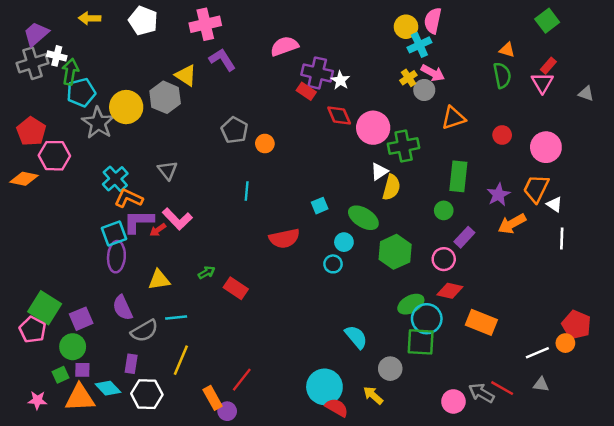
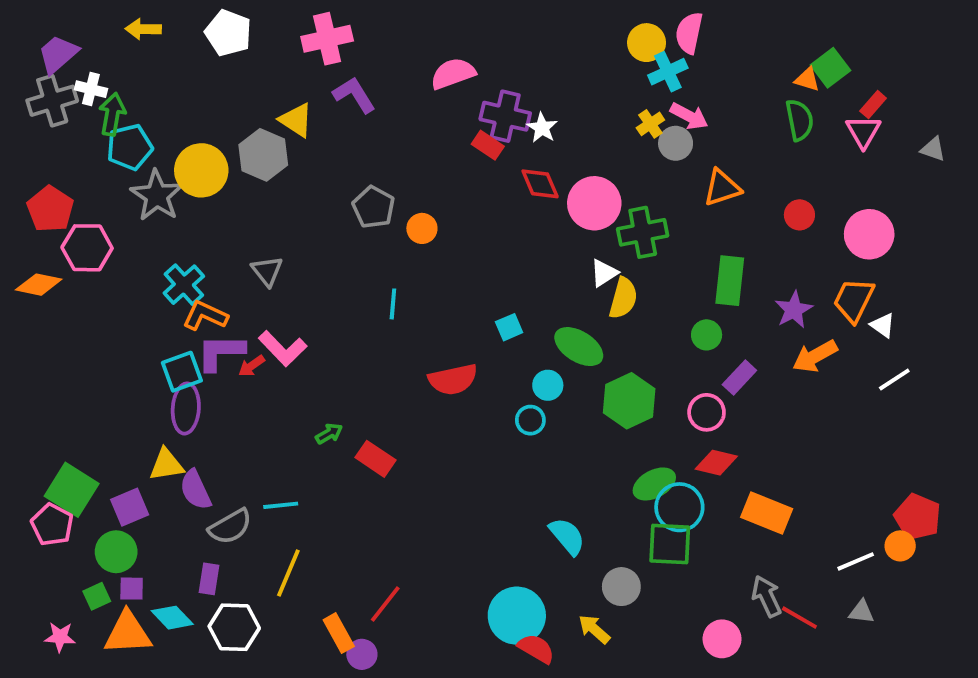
green square: (547, 21) -> (830, 68), moved
white line: (562, 238) -> (894, 379), turned 55
yellow triangle: (159, 280) -> (166, 465), moved
gray arrow: (481, 393) -> (767, 596), moved, turned 35

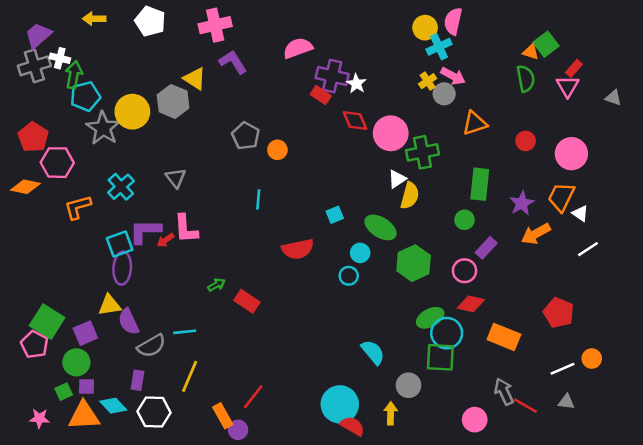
orange L-shape: (205, 316) -> (78, 207), moved, turned -40
pink L-shape: (283, 348) -> (186, 229), turned 40
red pentagon: (918, 517) -> (559, 313), moved
yellow arrow: (594, 629) -> (391, 413), turned 50

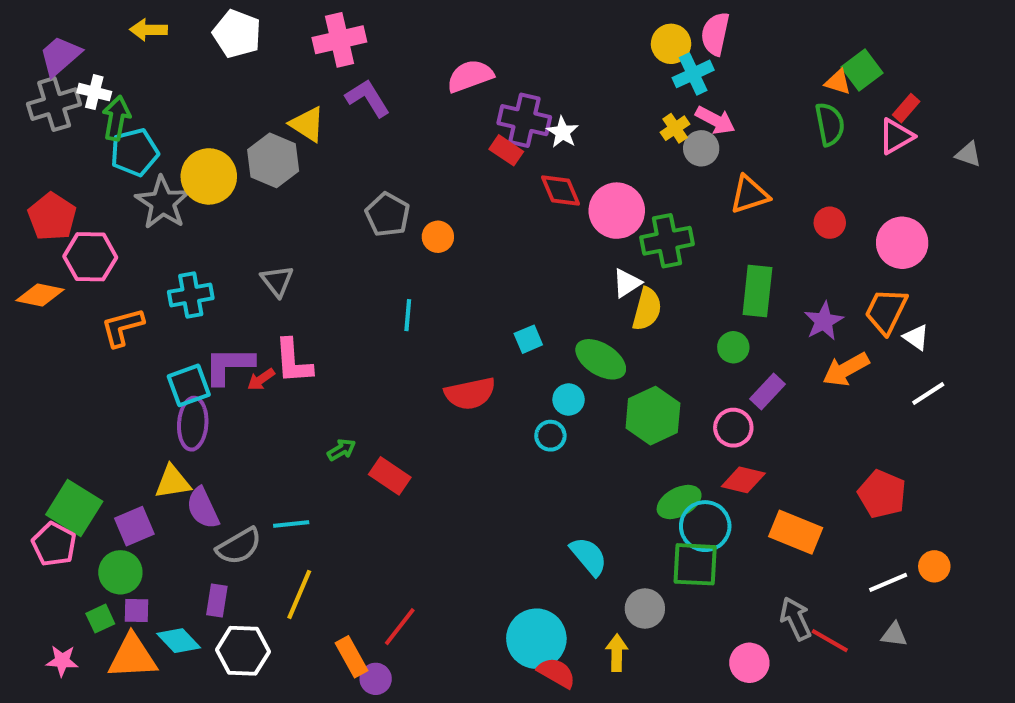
pink triangle: (568, 86) -> (896, 136), turned 30
cyan cross: (121, 187) -> (191, 295), turned 32

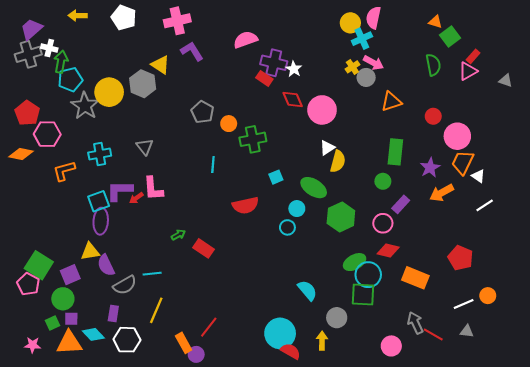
orange triangle: (838, 82) -> (435, 22), moved
green cross: (667, 241) -> (253, 139), moved
pink circle: (902, 243) -> (457, 136), moved

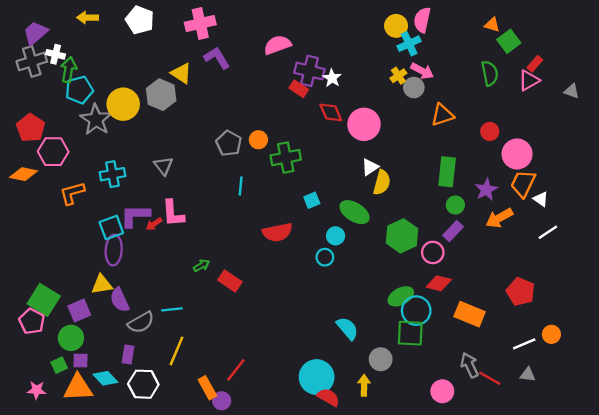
gray pentagon: (202, 112) -> (229, 143), moved
green circle: (383, 181) -> (455, 205), moved
green hexagon: (341, 217) -> (402, 236), moved

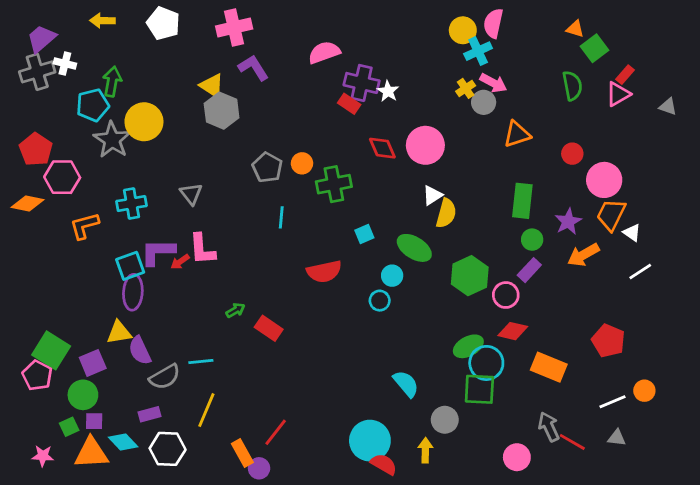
green arrow: (69, 70) -> (112, 82), moved
gray hexagon: (161, 95) -> (222, 111), moved
red diamond: (331, 112) -> (382, 148), moved
purple rectangle: (128, 354) -> (150, 414), turned 66

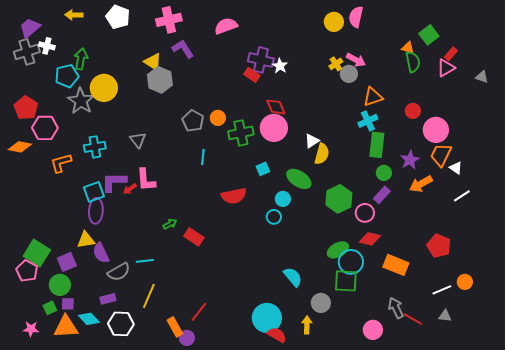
orange triangle: (575, 29) -> (408, 48), moved
cyan cross: (478, 51) -> (368, 121), moved
pink semicircle: (324, 52) -> (226, 26), moved
pink circle: (425, 145) -> (274, 128), moved

